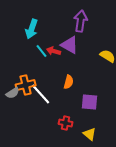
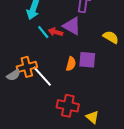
purple square: (90, 102) -> (87, 60), moved
red cross: (66, 123) -> (68, 106), size x1.5

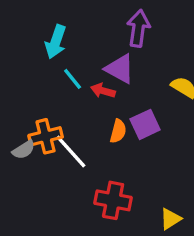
red arrow: (56, 32) -> (103, 91), moved
purple square: (87, 60) -> (145, 124), turned -30
yellow triangle: (92, 117) -> (170, 219), moved, turned 48

